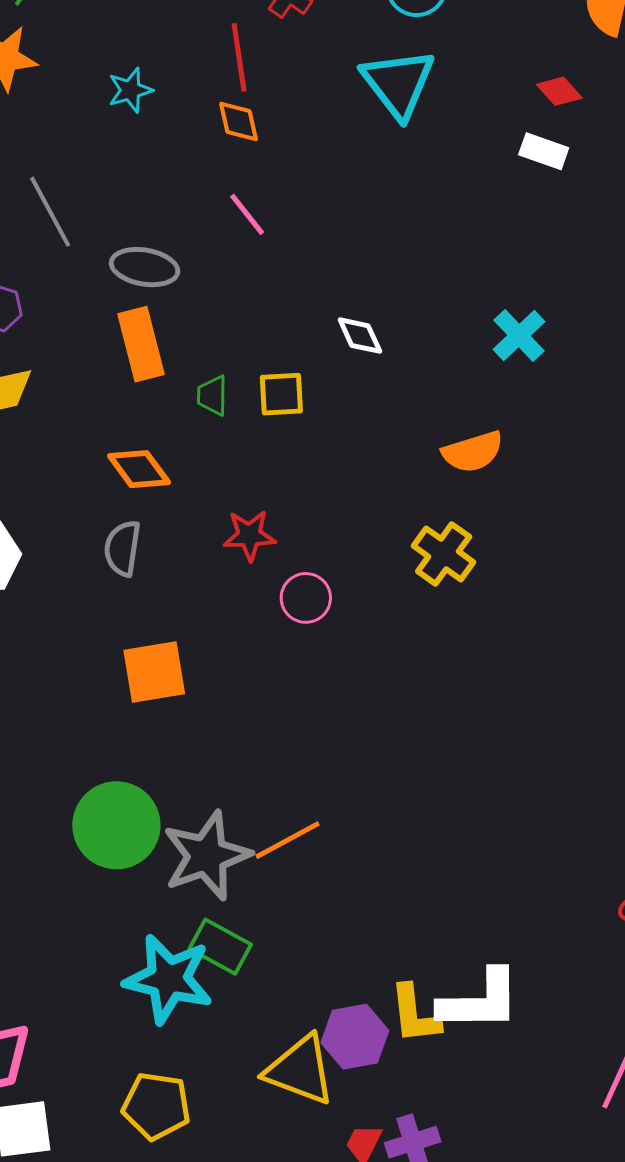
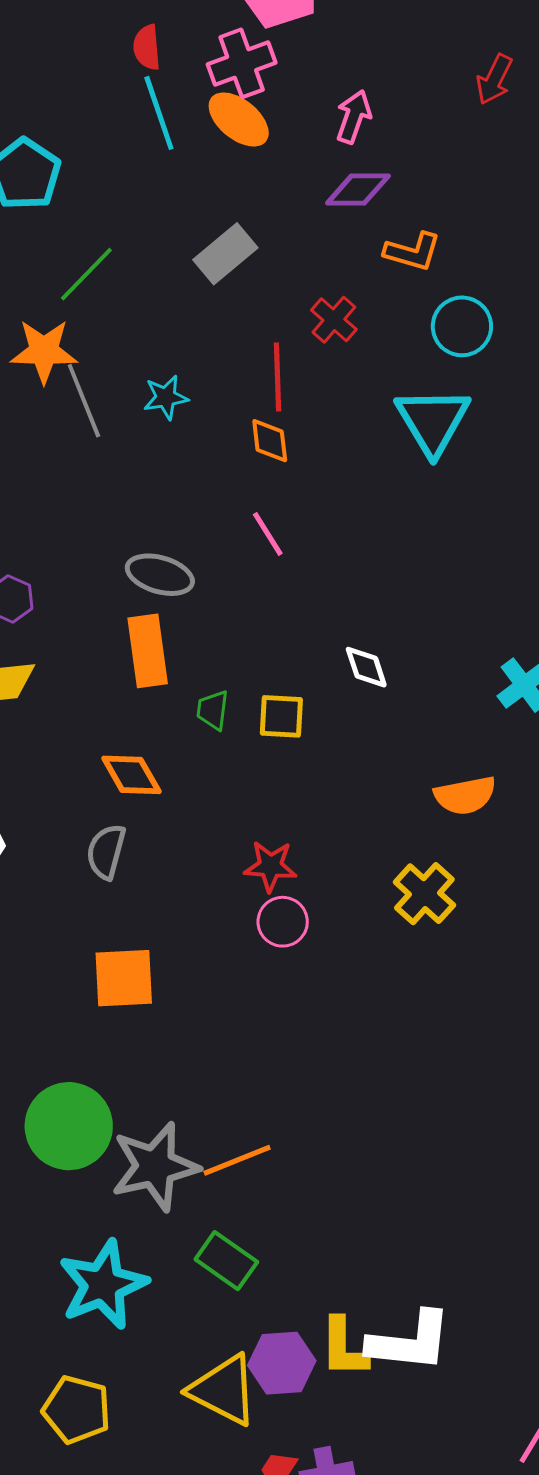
gray line: (50, 212) -> (84, 401), moved
red star: (249, 535) -> (270, 866), moved
green rectangle: (220, 947) -> (226, 1261), moved
cyan star: (168, 979) -> (103, 1285), turned 30

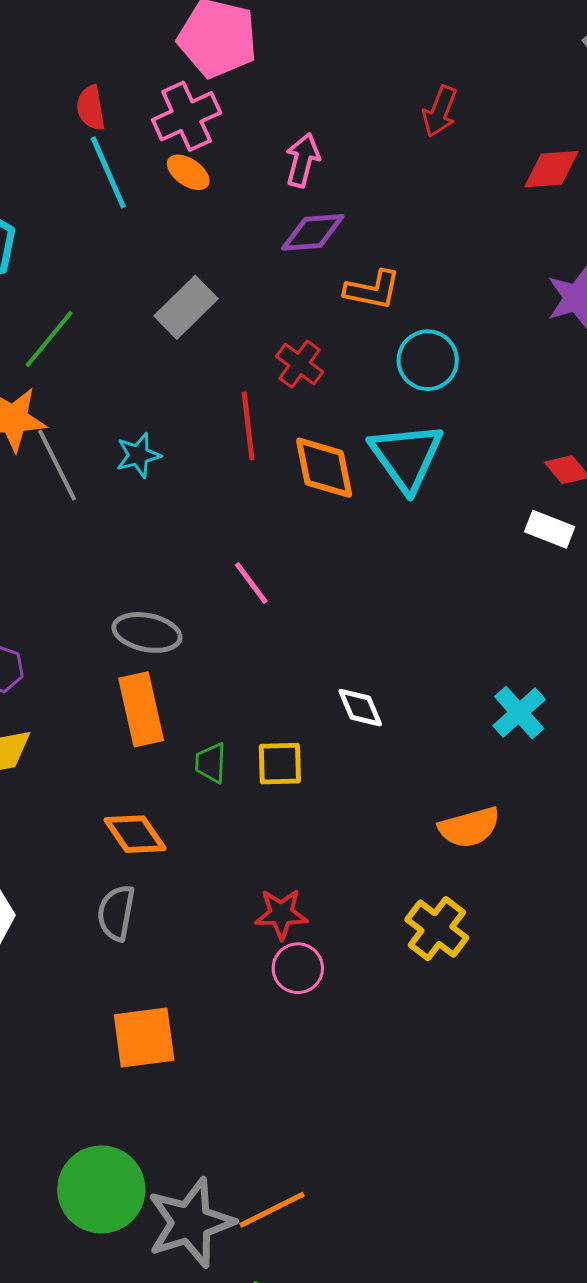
orange ellipse: (239, 119) -> (188, 172), size x0.7
orange diamond: (270, 441) -> (324, 468), moved, size x1.5

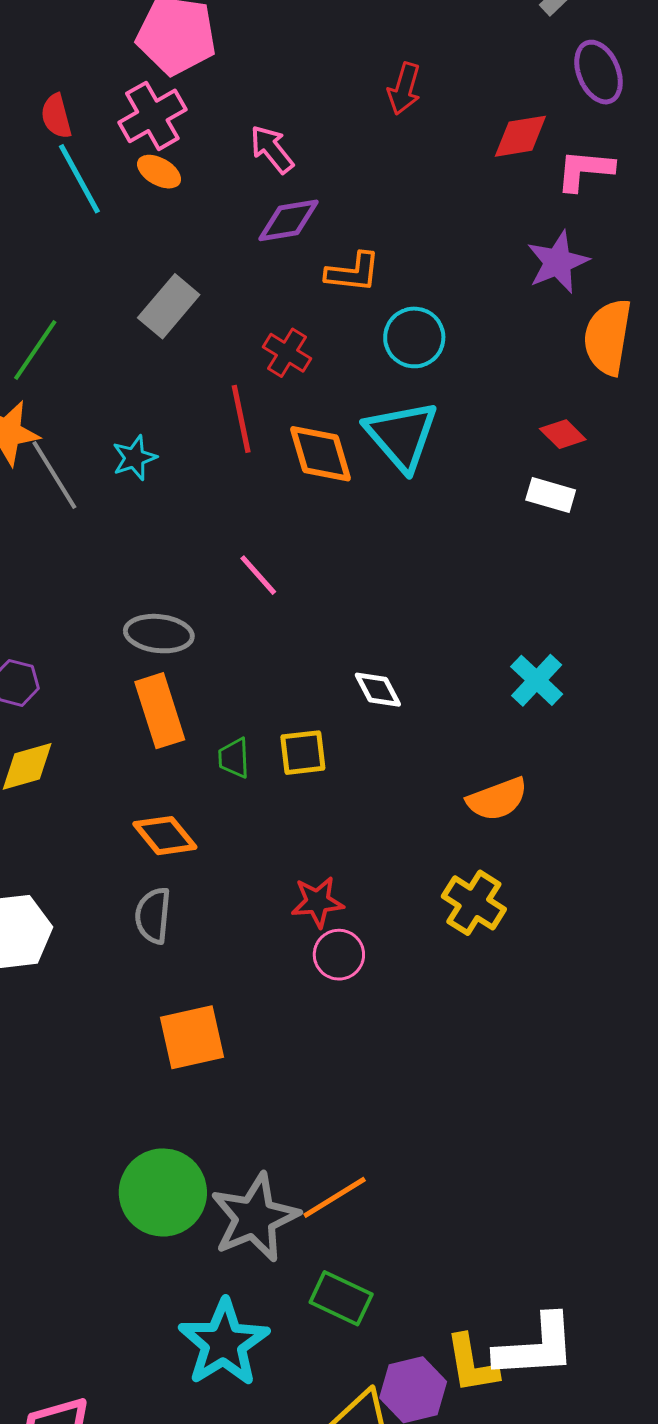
pink arrow: (303, 160) -> (272, 149), turned -48

